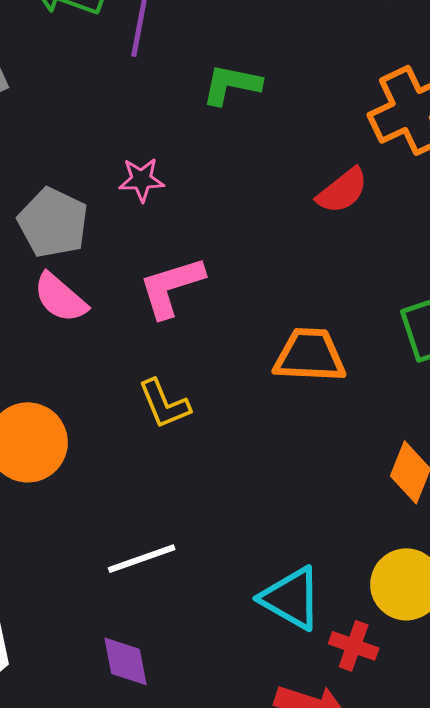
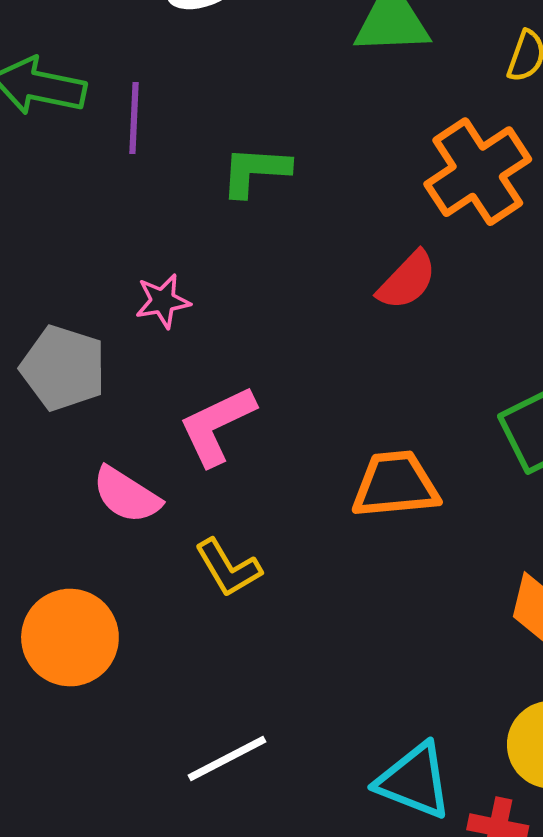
pink semicircle: (60, 298) -> (126, 495), moved

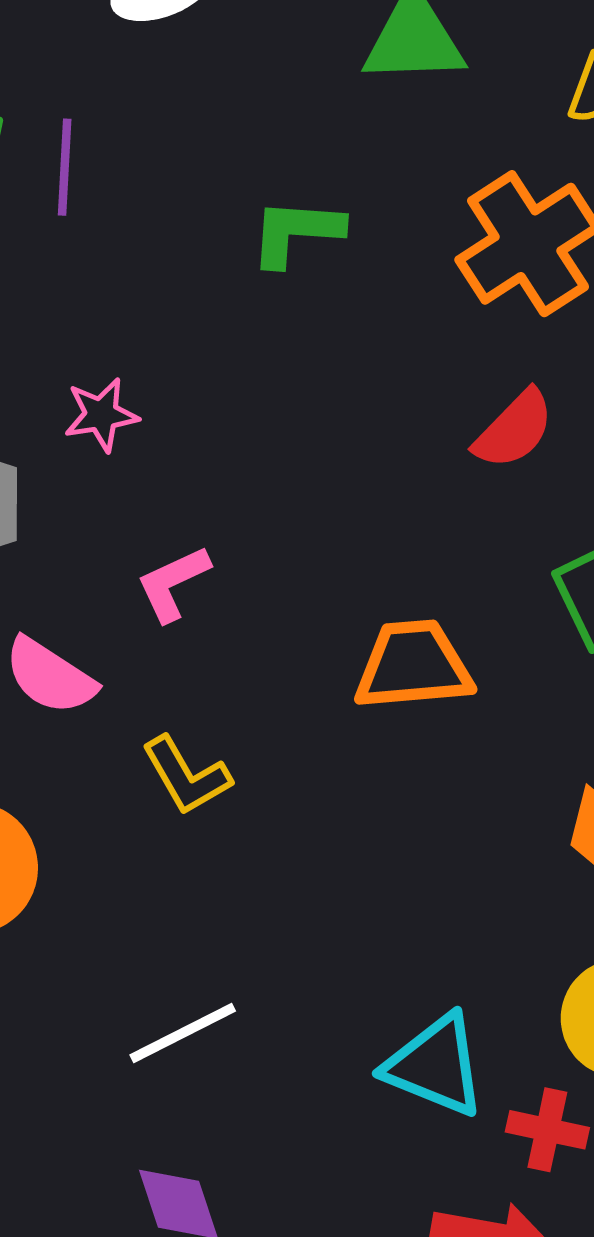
green L-shape: (255, 171) -> (296, 232), moved
red semicircle: (407, 280) -> (514, 429), moved
pink L-shape: (217, 425) -> (173, 583), size x0.7

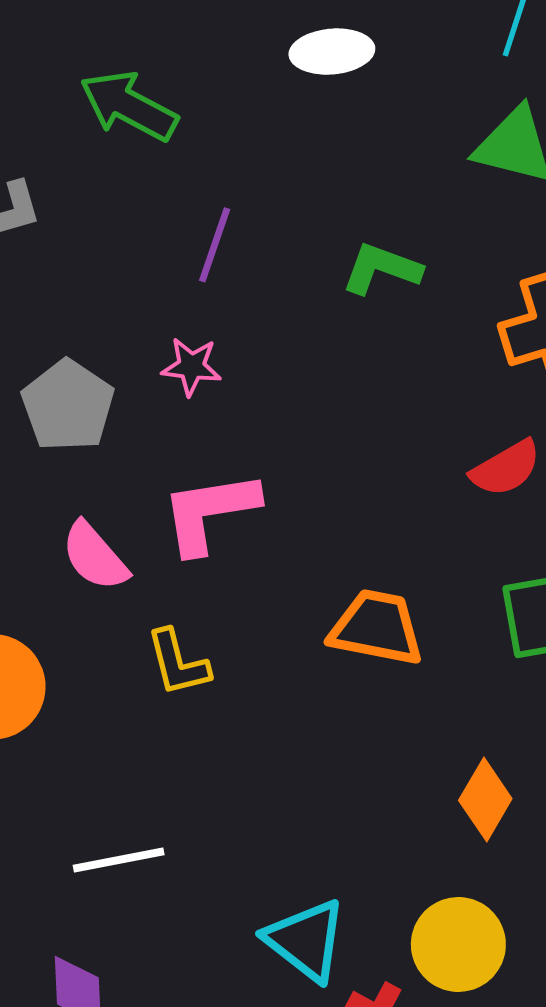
purple line: (65, 167) -> (215, 245), moved
pink L-shape: (173, 583) -> (210, 512), size x1.6

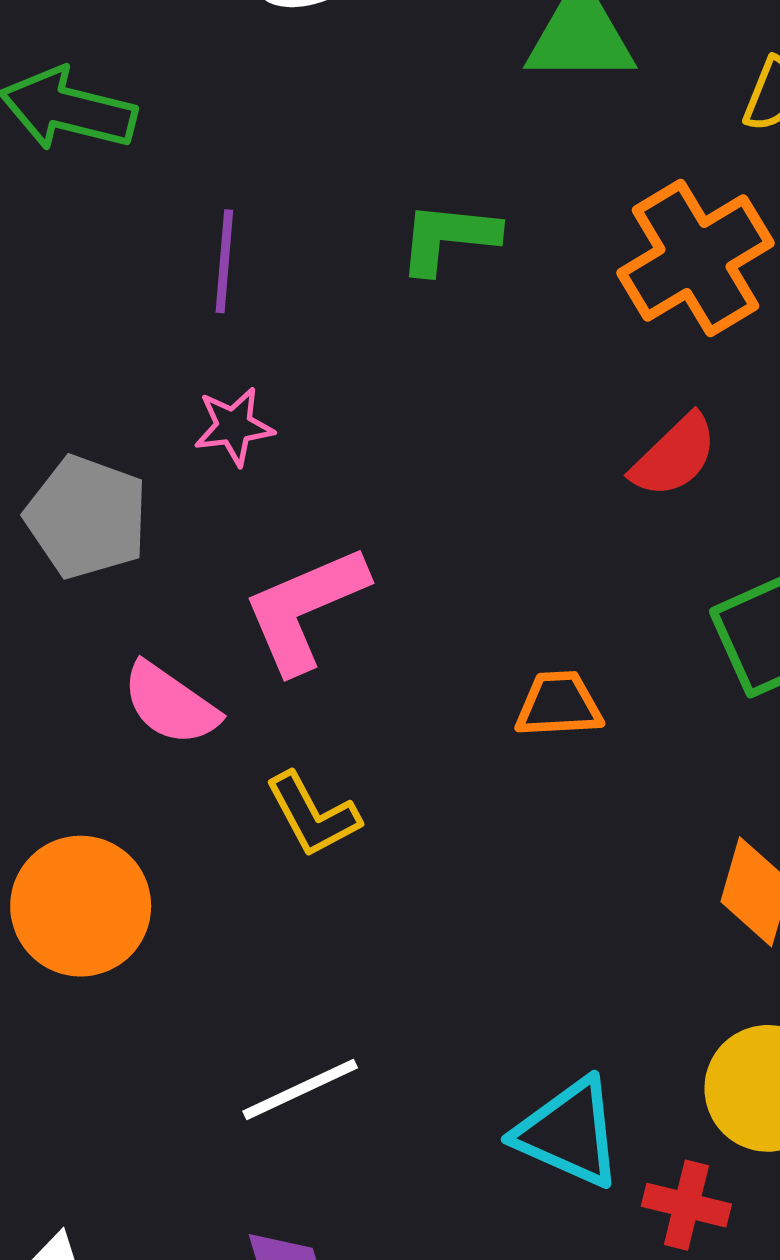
orange trapezoid: (377, 628) -> (559, 705), size x0.7

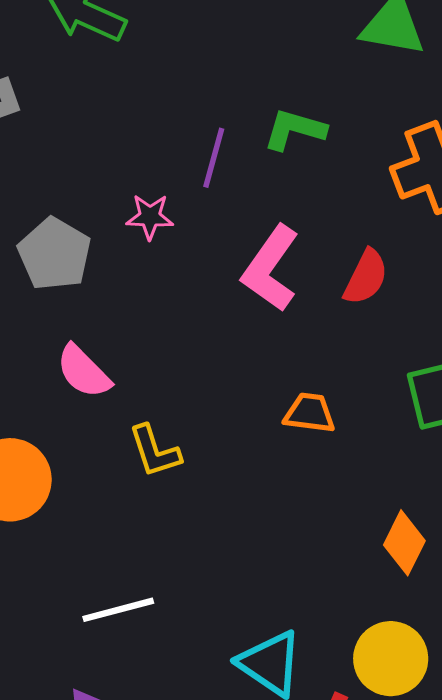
purple line: (224, 261) -> (214, 158), moved
red semicircle: (674, 456) -> (366, 277), moved, turned -30
pink L-shape: (305, 609) -> (271, 268), moved, turned -42

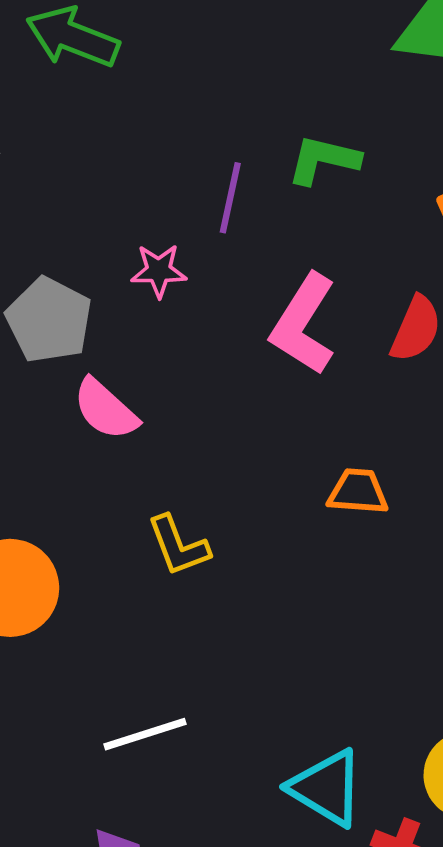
pink semicircle: (84, 372) -> (105, 409), moved

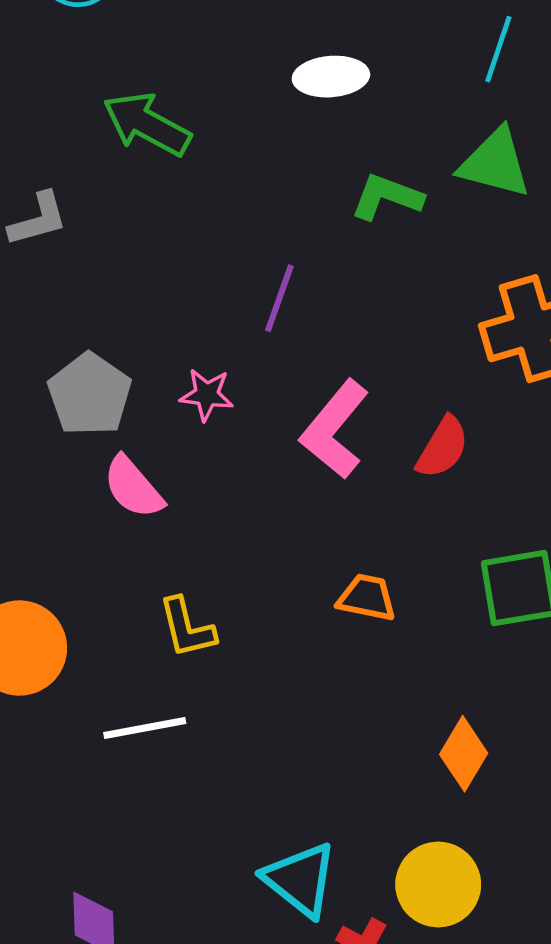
green L-shape: (324, 160) -> (387, 197), moved
pink star: (159, 271) -> (207, 395), moved
white line: (145, 734) -> (145, 728), moved

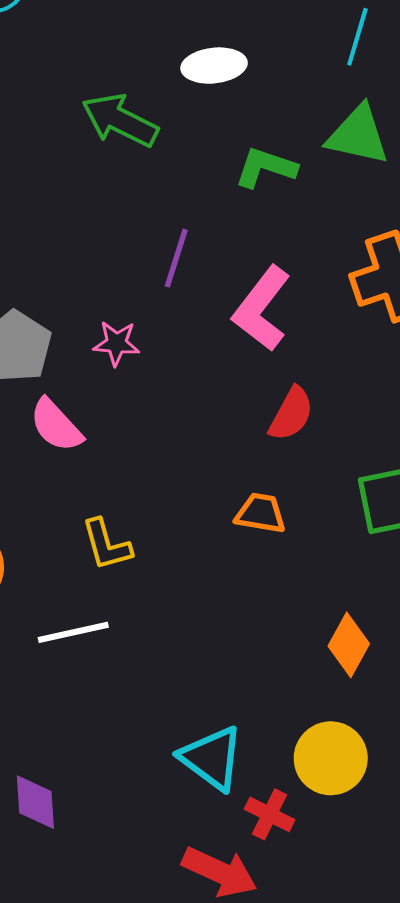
green arrow: (147, 124) -> (120, 120), moved
pink L-shape: (335, 429) -> (262, 309), moved
red semicircle: (443, 447) -> (291, 414), moved

